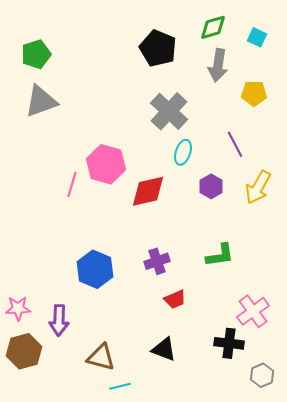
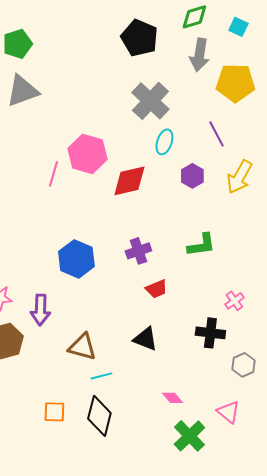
yellow pentagon: (254, 93) -> (235, 83), size x1.5
pink cross: (253, 311) -> (234, 301), size x0.6

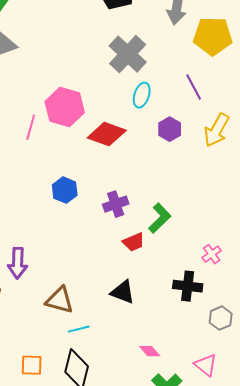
red diamond: (129, 181) -> (107, 134), turned 33
green L-shape: (201, 245) -> (160, 218), moved, turned -36
blue hexagon: (76, 259) -> (65, 190), moved, size x0.7

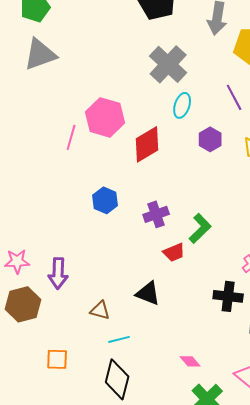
red diamond: (107, 134) -> (147, 144), turned -51
black triangle: (123, 292) -> (148, 293), moved
brown triangle: (60, 300) -> (100, 310), size x0.7
orange square: (32, 365) -> (57, 359), moved

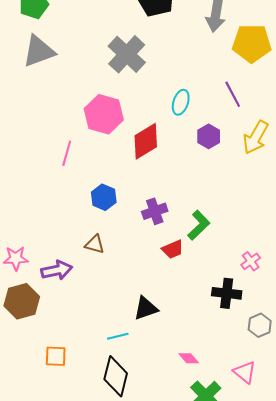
gray cross: (168, 64) -> (127, 54), moved
pink line: (71, 137) -> (67, 153), moved
purple arrow: (58, 273) -> (57, 270), turned -104
black triangle: (148, 293) -> (146, 308), moved, turned -40
brown triangle: (100, 310) -> (95, 244), moved

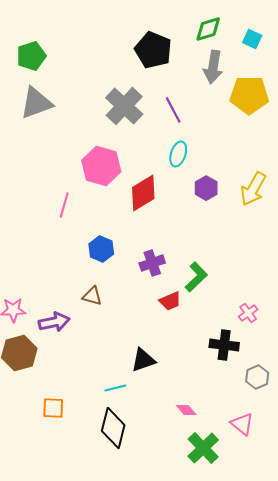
purple line: (233, 94) -> (173, 110), moved

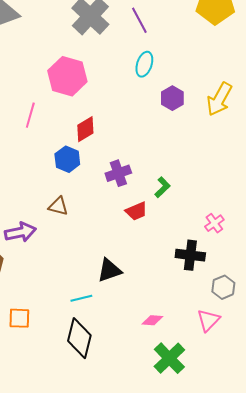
red diamond: (143, 193) -> (85, 129), moved, size x0.7
green L-shape: (196, 277) -> (162, 187), size x0.7
pink diamond: (186, 410) -> (152, 320), turned -45
pink triangle: (242, 424) -> (208, 320), moved, turned 35

